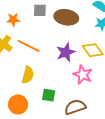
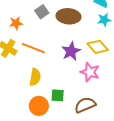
gray square: (40, 10) -> (42, 12), turned -32
orange circle: (18, 104) -> (39, 106), moved

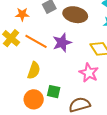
purple star: (71, 51) -> (62, 43), moved

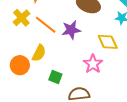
orange circle: (34, 99) -> (20, 65), moved

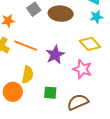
purple star: (71, 30) -> (55, 55), moved

